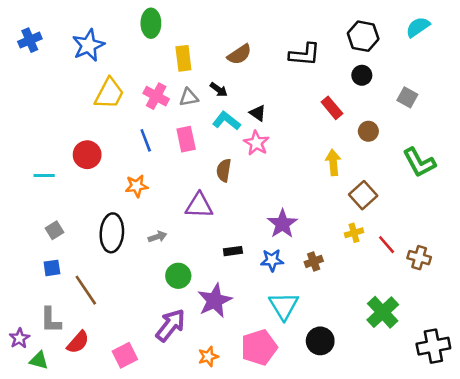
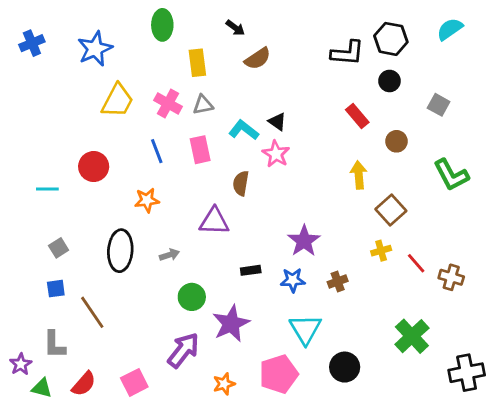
black L-shape: (305, 54) -> (347, 53), moved
black arrow: (219, 90) -> (235, 28), moved
red semicircle: (78, 342) -> (84, 384), moved

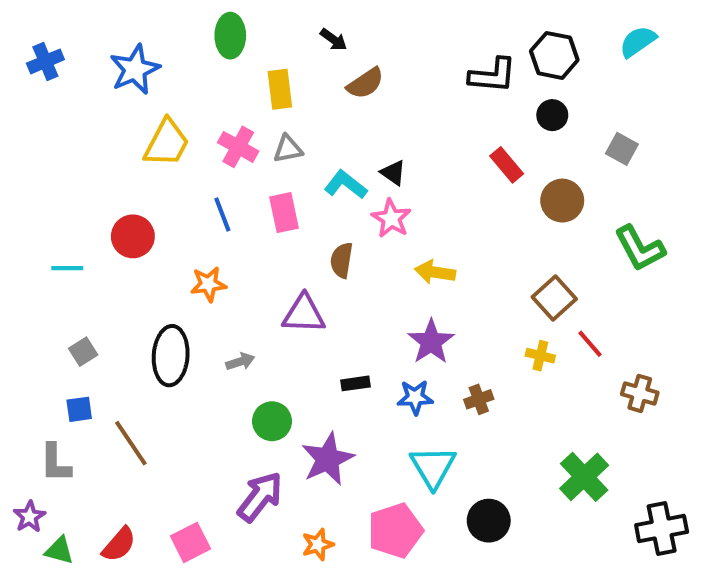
brown circle: (396, 141) -> (562, 201), size x1.4
yellow arrow: (359, 175) -> (435, 272), moved, turned -76
yellow cross: (381, 251) -> (540, 356), turned 30
red line: (416, 263) -> (590, 344), moved
gray L-shape: (54, 345) -> (55, 463), moved

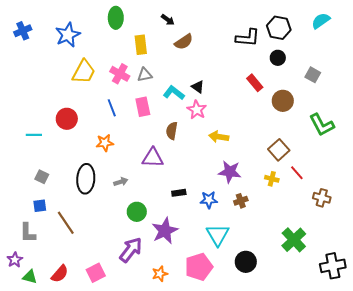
purple star: (431, 342) -> (230, 172), moved, turned -30
gray square: (83, 352) -> (42, 177), turned -32

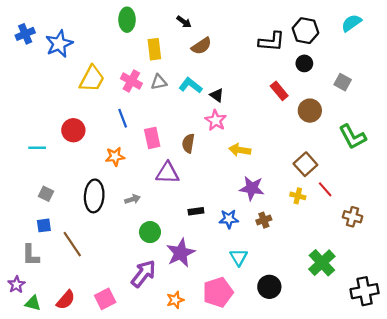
blue star: (68, 35) -> (59, 44), moved
cyan L-shape: (174, 93) -> (191, 85), moved
pink rectangle: (143, 107) -> (152, 138), moved
cyan triangle: (218, 235) -> (239, 257), size x0.7

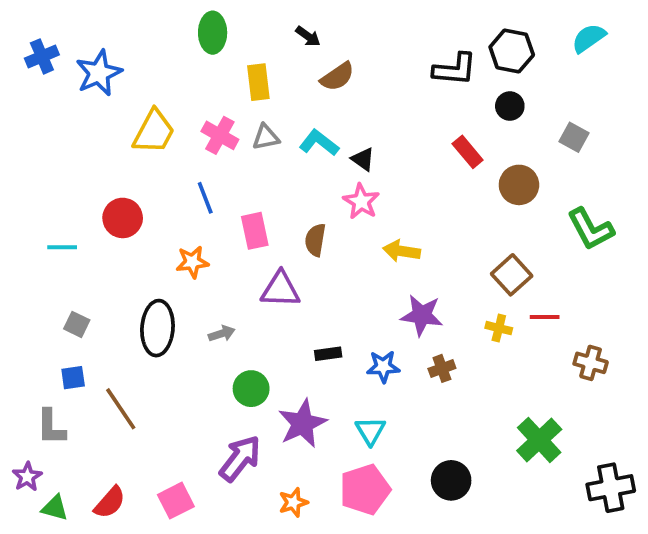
red line: (325, 189) -> (545, 317), turned -49
cyan triangle: (239, 257) -> (370, 431), moved

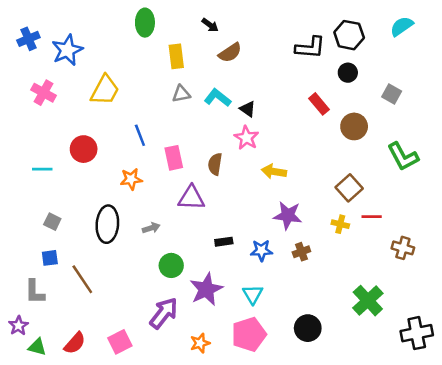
pink cross: (220, 135) -> (43, 93), moved

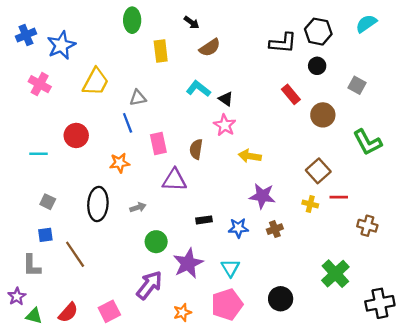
gray triangle: (181, 94) -> (138, 98), moved

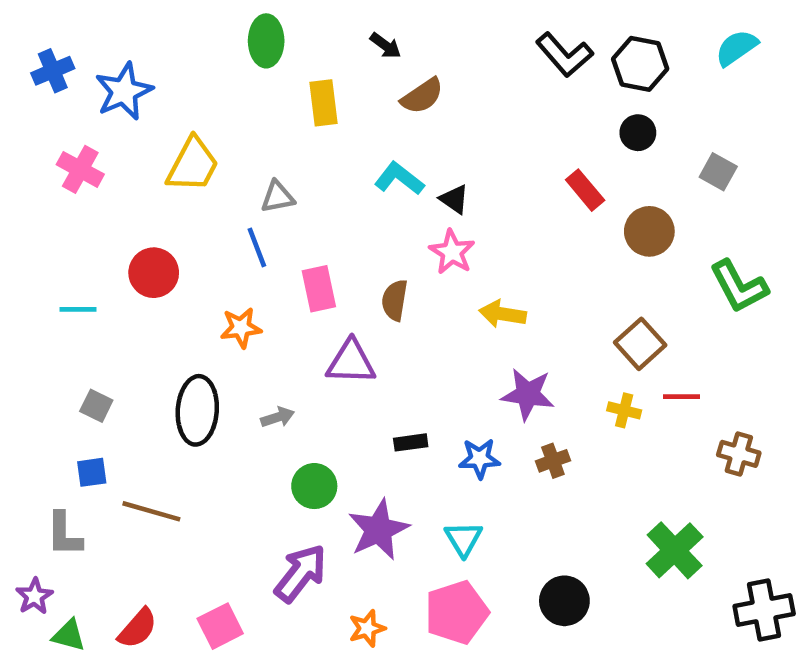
black L-shape: (283, 43) -> (564, 55), moved, turned 44
brown line: (75, 254) -> (151, 511), turned -40

